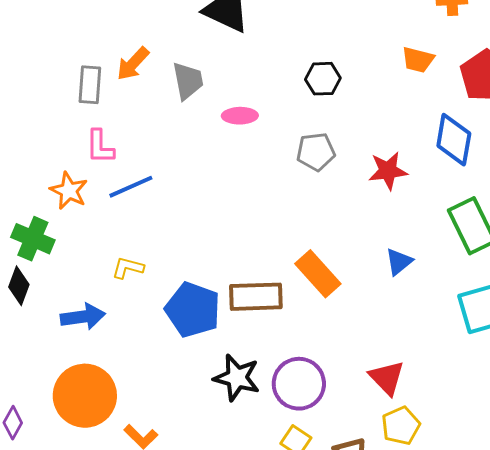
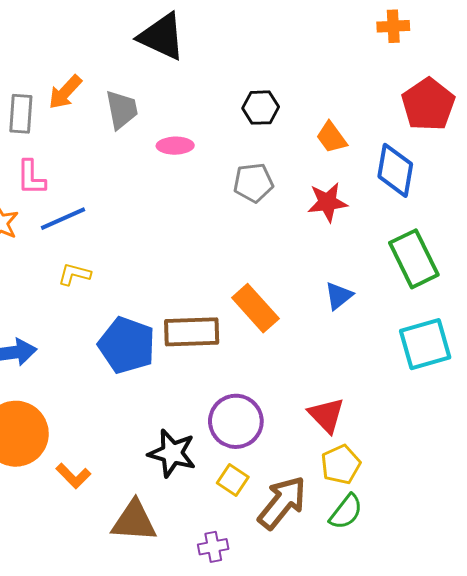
orange trapezoid: (418, 60) -> (332, 137), moved, turned 40
yellow L-shape: (128, 268) -> (74, 274), moved
black star: (237, 378) -> (172, 453), moved

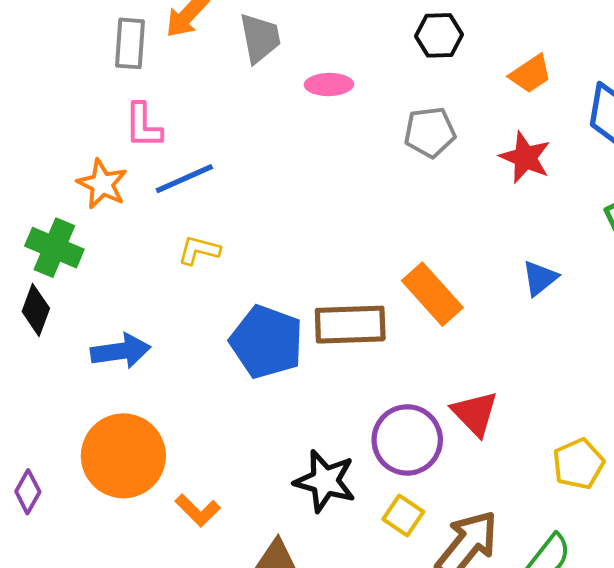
orange trapezoid: (332, 137) -> (531, 74), turned -88
red star: (327, 202) -> (525, 157), turned 30
red triangle: (326, 415) -> (475, 413), moved
yellow pentagon: (341, 465) -> (578, 464), moved

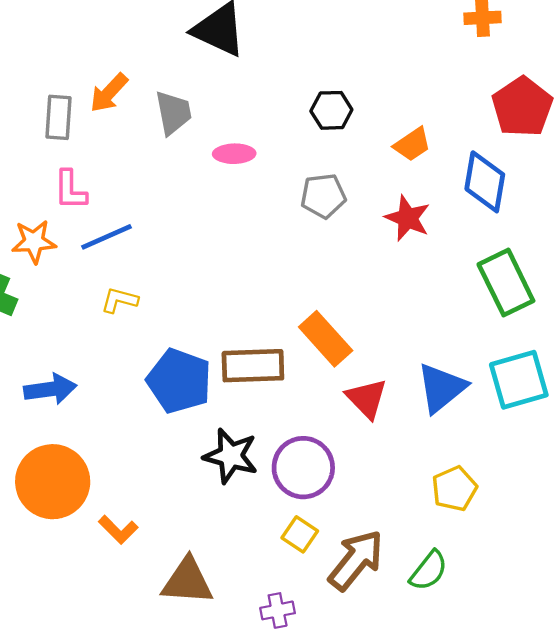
orange star: (102, 184) -> (34, 242), turned -30
blue triangle: (540, 278) -> (441, 388), moved, size x1.6
red triangle: (475, 413) -> (367, 398), moved
black star: (325, 481) -> (231, 456), moved

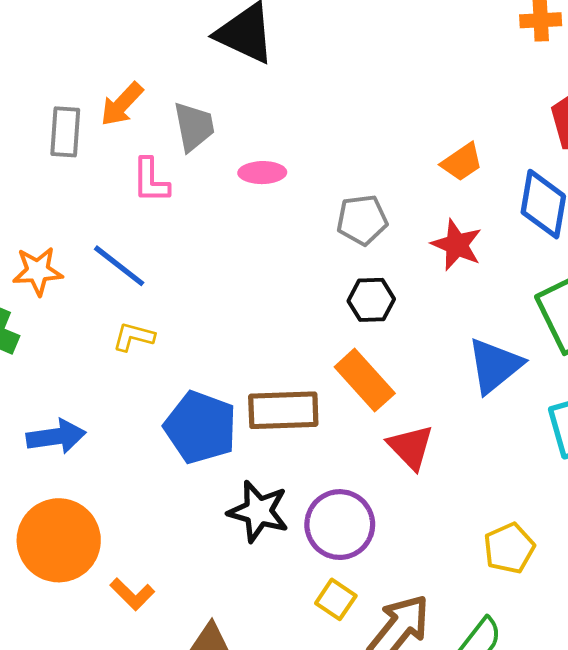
black hexagon: (331, 110) -> (371, 300), moved
pink L-shape: (70, 190) -> (151, 180), moved
blue line: (107, 237) -> (119, 266), turned 62
blue triangle: (441, 388) -> (495, 366), moved

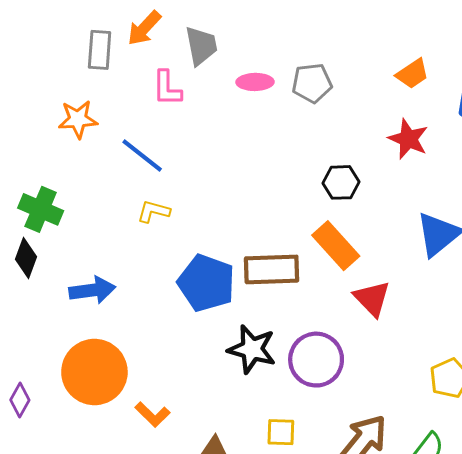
gray pentagon: (362, 220) -> (312, 83), moved
orange star: (38, 271) -> (78, 119), moved
yellow square: (336, 599) -> (281, 432), moved, turned -32

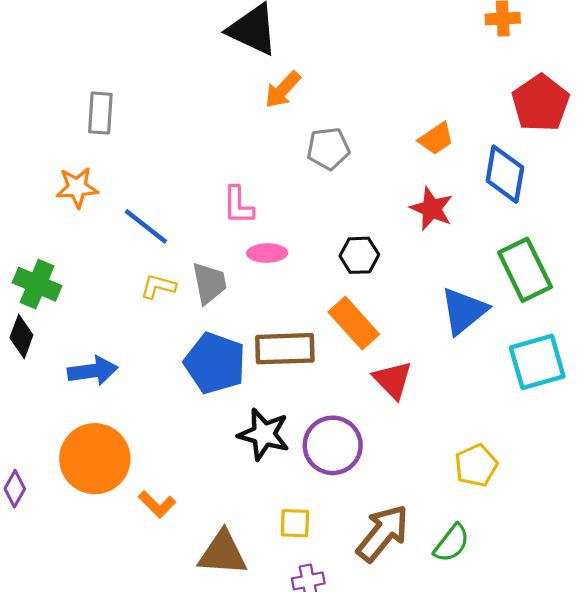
orange arrow: (144, 28) -> (283, 90), moved
gray trapezoid: (201, 46) -> (209, 283), moved
pink ellipse: (255, 82) -> (267, 253), moved
pink L-shape: (167, 88) -> (238, 205), moved

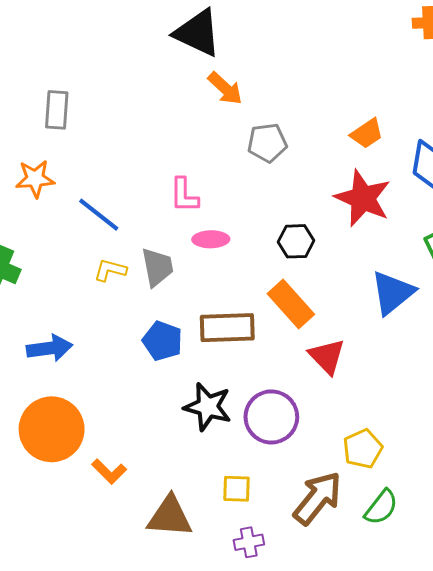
orange arrow: (283, 90) -> (225, 88), turned -90
red star: (432, 209) -> (363, 198), size x1.4
blue pentagon: (215, 363) -> (163, 341), size x0.7
yellow pentagon: (476, 465) -> (363, 449), moved

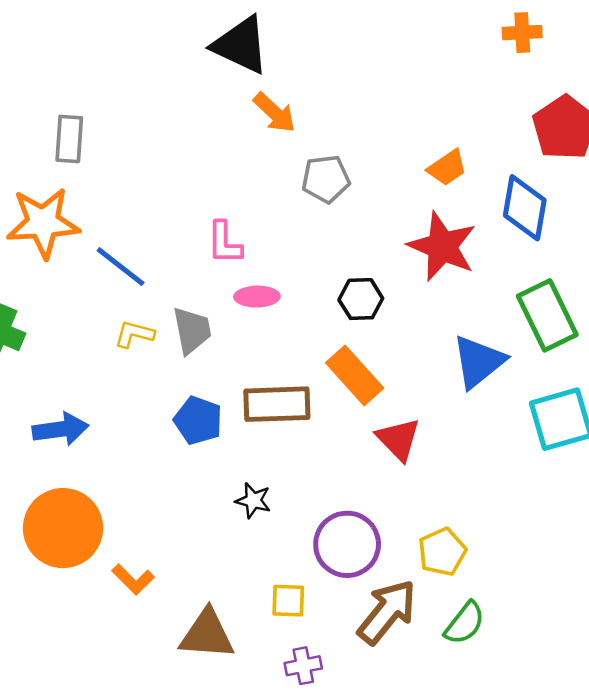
orange star: (35, 179) -> (43, 223), size x1.5
black star: (208, 407) -> (253, 501), size x0.6
purple circle: (271, 417) -> (347, 544), moved

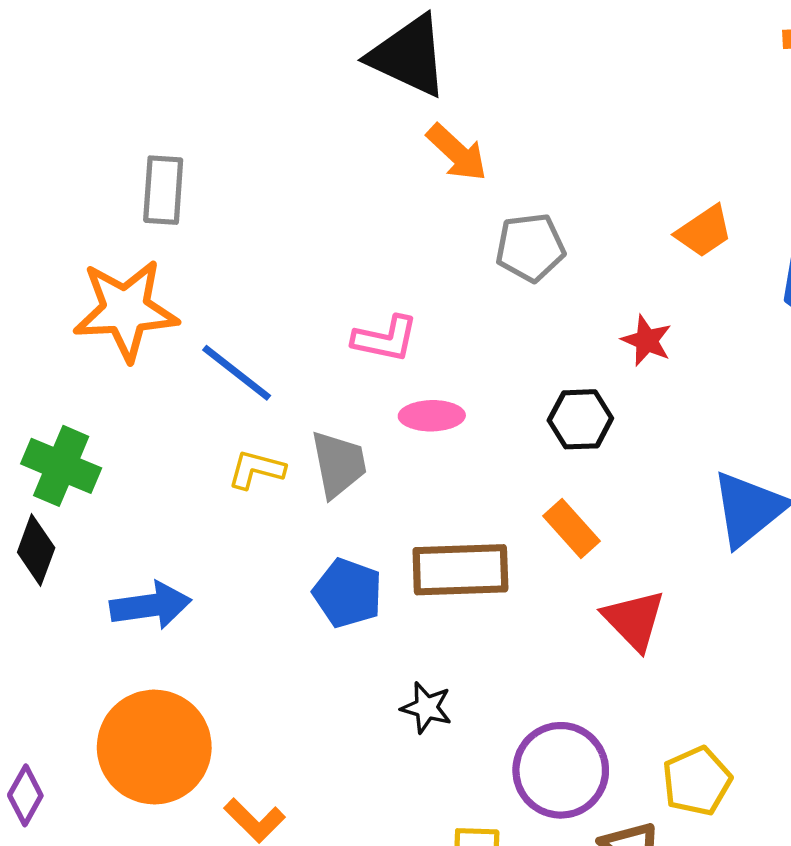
pink L-shape: (224, 243) -> (385, 339), turned -78
red star: (442, 247) -> (647, 341), moved, size x0.5
orange rectangle: (355, 375) -> (571, 529), size x0.7

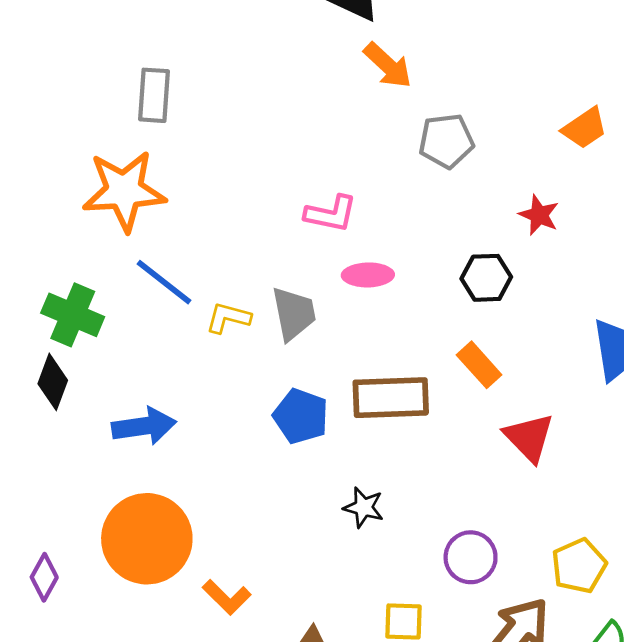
blue line: (237, 373) -> (164, 282), moved
purple circle: (561, 770) -> (471, 557), size x0.7

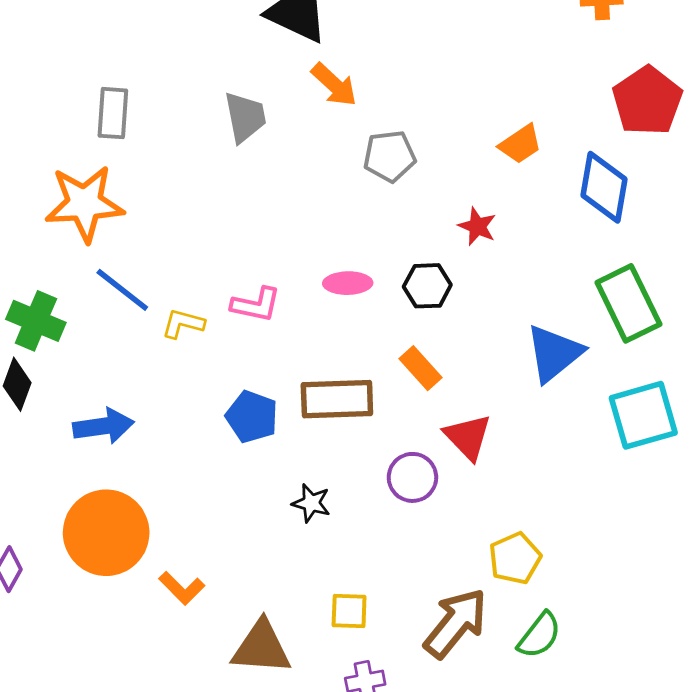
pink L-shape: (331, 214) -> (256, 305), moved
pink ellipse: (368, 275) -> (348, 283), moved
gray trapezoid: (294, 313) -> (245, 117), moved
purple circle: (471, 557) -> (412, 477), moved

